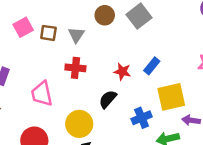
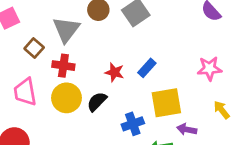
brown square: (48, 33) -> (34, 48), moved, turned 30
gray triangle: (76, 35) -> (66, 30), size x1.5
yellow circle: (79, 124) -> (66, 98), moved

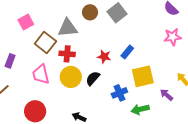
gray triangle: (66, 30) -> (68, 28), turned 50
brown square: (34, 48) -> (45, 42), size x1.5
pink star: (209, 68) -> (173, 37), moved
purple arrow: (187, 129) -> (166, 95), moved, turned 32

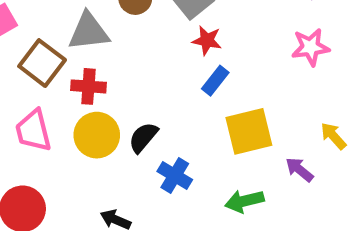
red star: (104, 57) -> (207, 40), moved
blue cross: (119, 93) -> (175, 175), moved, turned -35

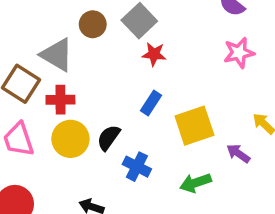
gray triangle: (89, 32) -> (57, 55), turned 42
blue rectangle: (215, 81) -> (151, 103), moved

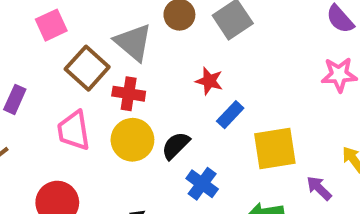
red star: (154, 54) -> (209, 81), moved

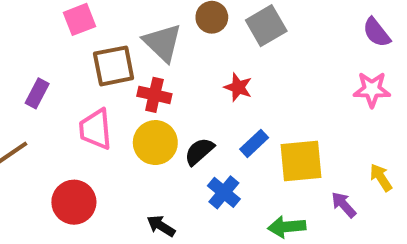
brown square: (87, 68) -> (114, 66), turned 33
blue rectangle: (230, 115) -> (254, 143), moved

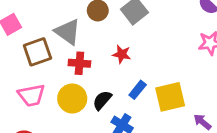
red cross: (154, 95) -> (79, 63), moved
pink trapezoid: (96, 129) -> (32, 95), turned -88

